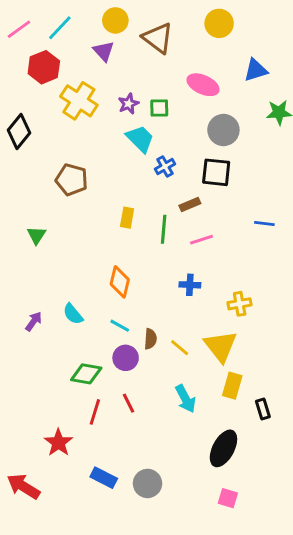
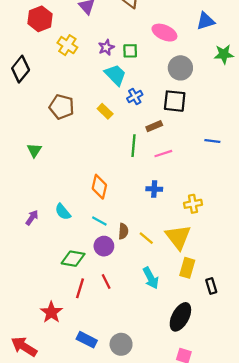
yellow cross: (79, 101) -> (67, 45), size x0.7
yellow rectangle: (127, 218) -> (105, 111), moved, turned -56

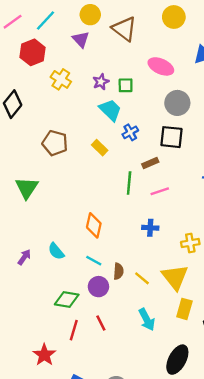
green triangle: (34, 150) -> (27, 188), size x1.5

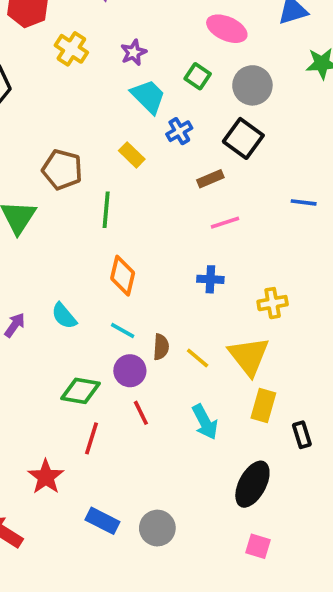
green square: (126, 85) -> (198, 76), moved, turned 35
black square: (171, 137) -> (243, 138), turned 30
brown pentagon: (55, 143) -> (62, 170), moved
green line: (129, 183) -> (106, 210), moved
red line: (101, 323) -> (141, 413), moved

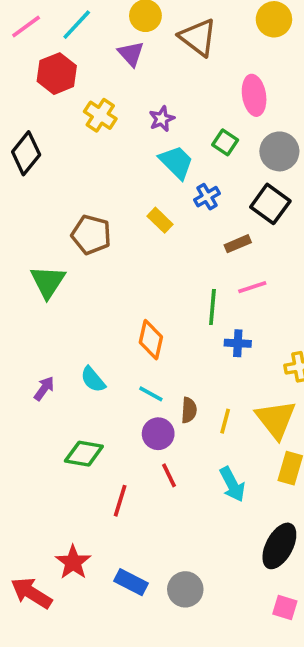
pink ellipse: (227, 29) -> (254, 95), turned 57
green line: (106, 210) -> (212, 307), moved
yellow line: (198, 358) -> (225, 421), turned 65
green diamond: (81, 391) -> (84, 454), moved
red star: (46, 477) -> (73, 562), moved

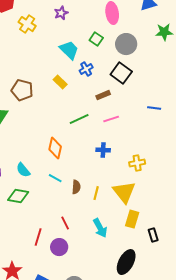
purple star: (162, 119) -> (61, 13), moved
green line: (212, 307) -> (79, 119), moved, turned 60
purple circle: (158, 434) -> (59, 247), moved
green diamond: (84, 454) -> (18, 196), moved

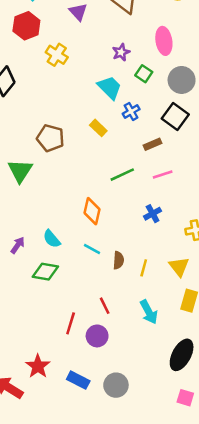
purple star: (61, 13) -> (121, 52), moved
blue cross: (103, 150) -> (153, 214), turned -32
yellow triangle: (124, 192) -> (179, 267), size x0.7

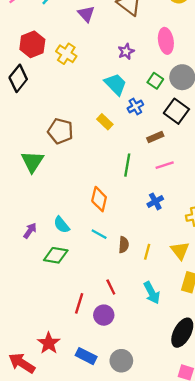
red hexagon: (26, 26) -> (32, 44), moved
green square: (144, 74) -> (155, 81), moved
green line: (122, 175) -> (127, 165), turned -55

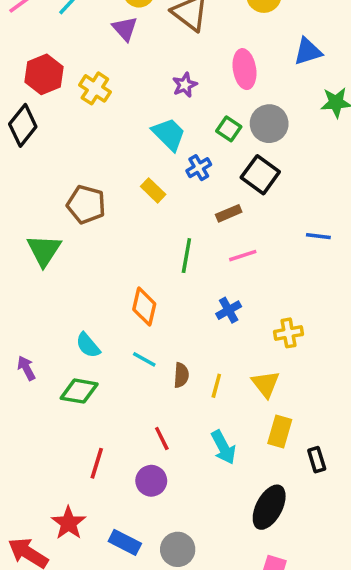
purple arrow: (30, 231) -> (26, 368), moved, turned -63
red line: (79, 303) -> (97, 463), moved

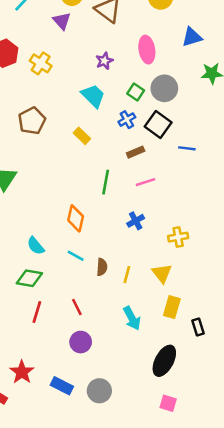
blue cross: (199, 168) -> (127, 120), moved
brown pentagon: (86, 205) -> (32, 121), moved, turned 30
blue line: (318, 236) -> (187, 148), moved
red line: (162, 439) -> (77, 307), moved
red line: (97, 463) -> (37, 312), moved

